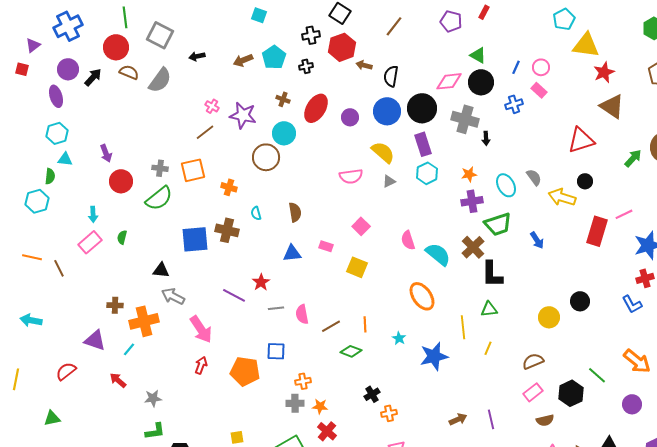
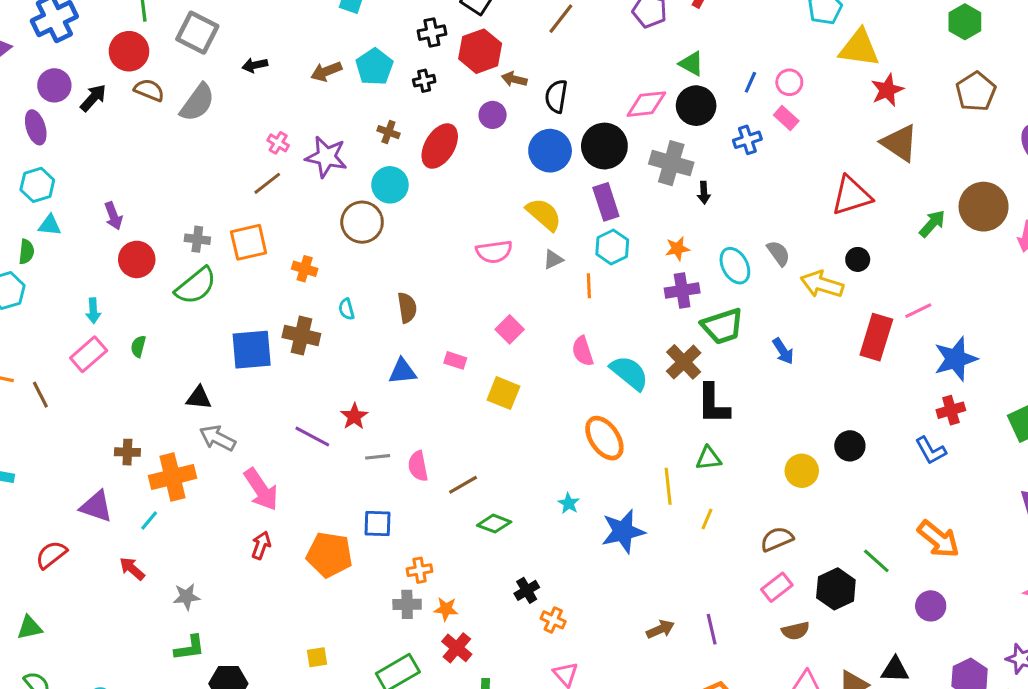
purple circle: (350, 117) -> (493, 115), moved
orange line: (365, 324) -> (589, 286), moved
orange cross: (389, 413) -> (553, 620), turned 35

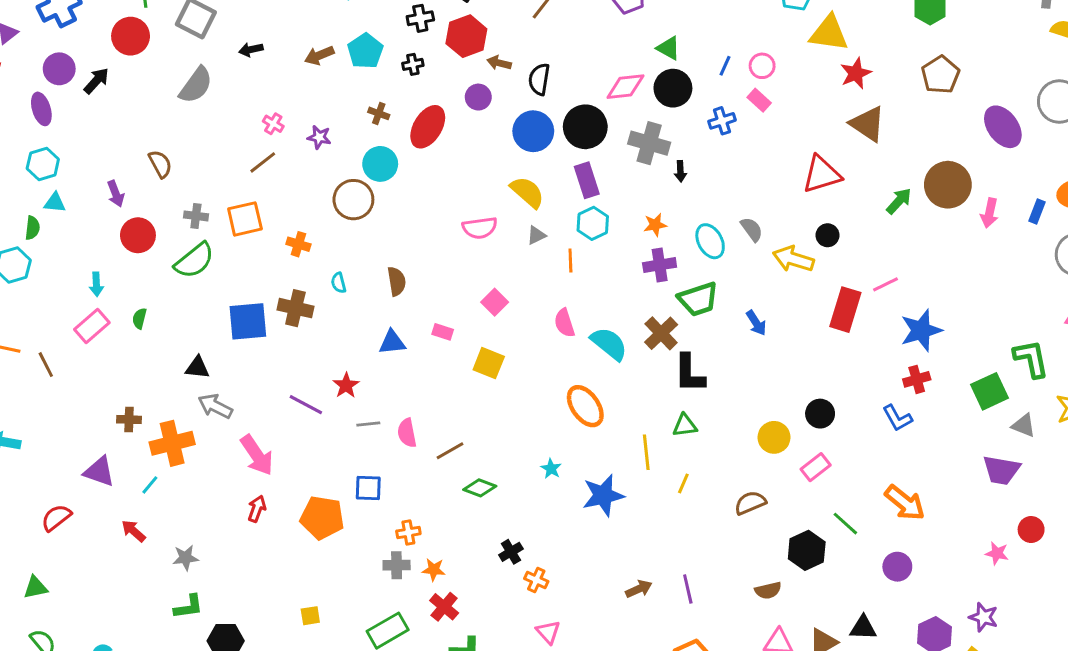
brown semicircle: (149, 90) -> (160, 164), moved, turned 40
purple star: (326, 157) -> (319, 137), size x0.6
pink rectangle: (777, 587) -> (816, 467), moved

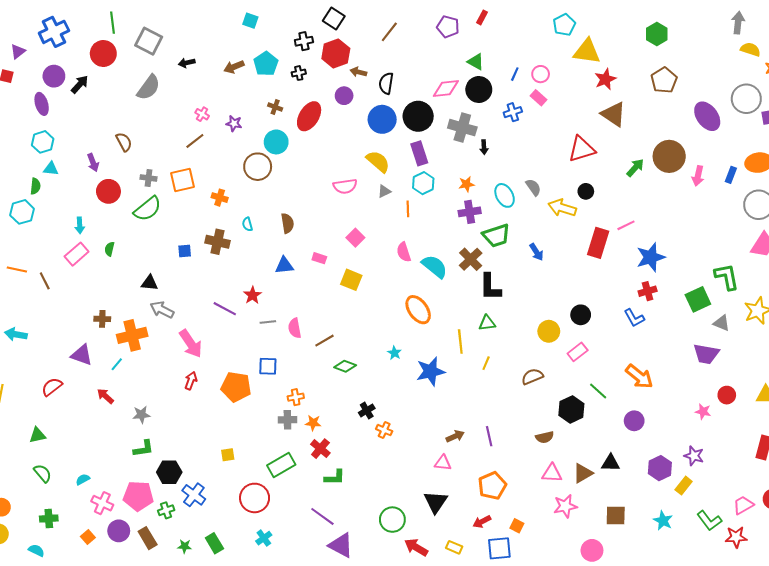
blue square: (248, 321) -> (185, 251), size x0.5
pink triangle: (548, 632) -> (443, 463), moved, turned -42

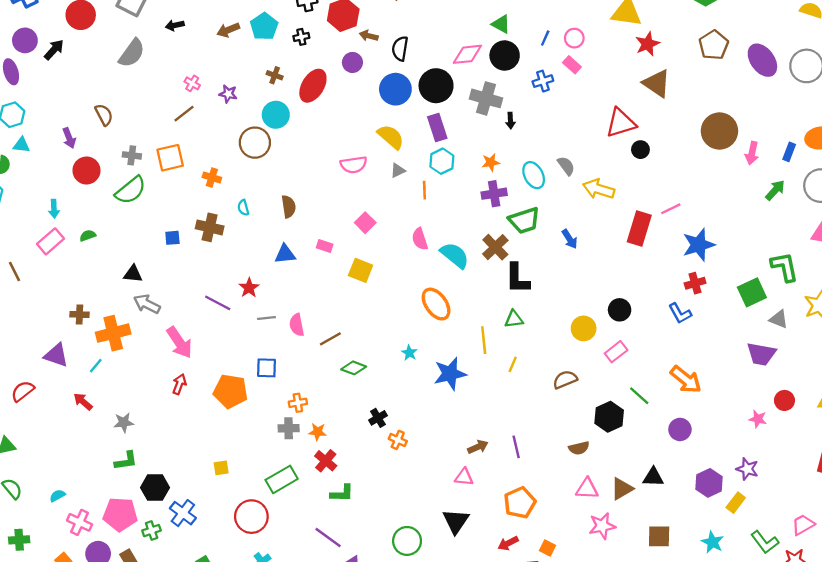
purple ellipse: (707, 116) -> (762, 60), moved
green arrow: (635, 168) -> (775, 190), moved
black circle: (586, 191) -> (640, 150), moved
green semicircle: (109, 249) -> (88, 236), turned 56

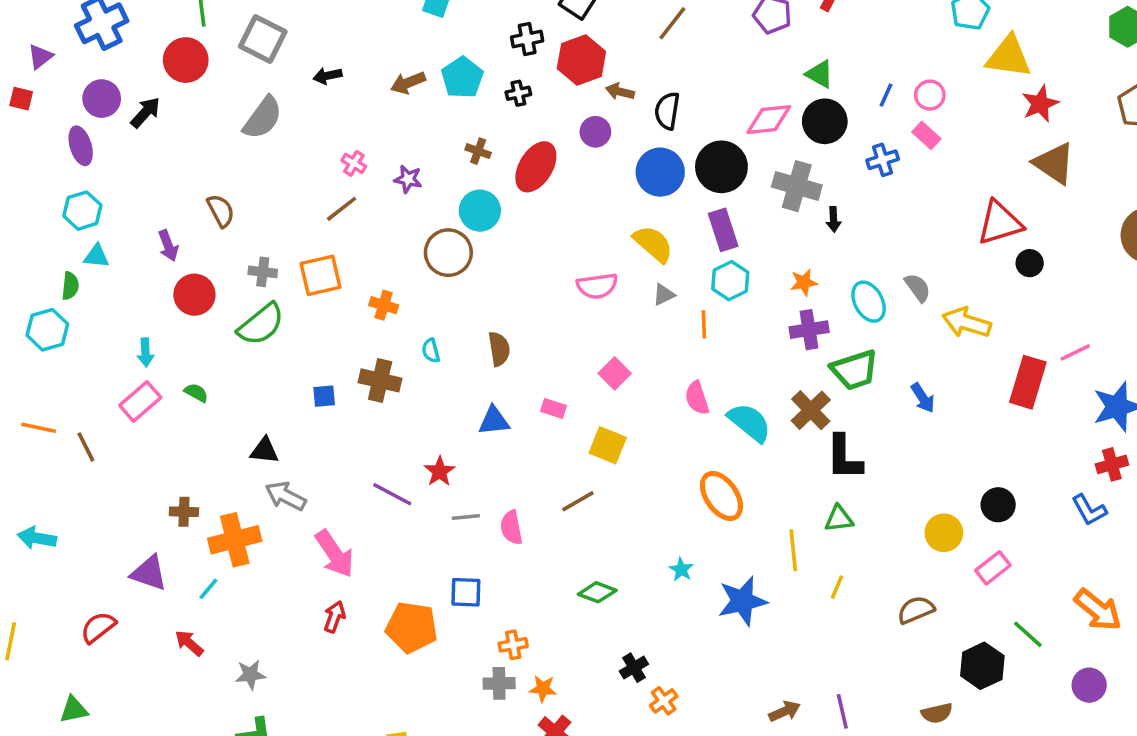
green semicircle: (88, 236) -> (196, 393), turned 49
brown line: (330, 339) -> (578, 501), moved
orange cross: (398, 440) -> (664, 701), turned 30

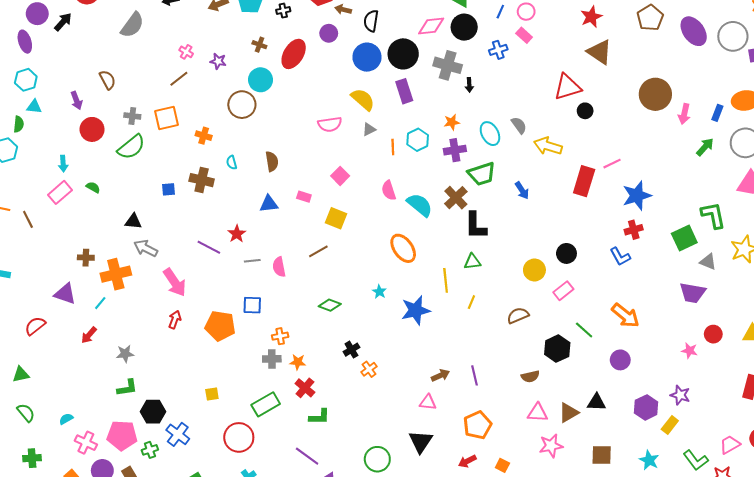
cyan hexagon: (730, 281) -> (418, 140), moved
red arrow: (189, 643) -> (89, 335), turned -90

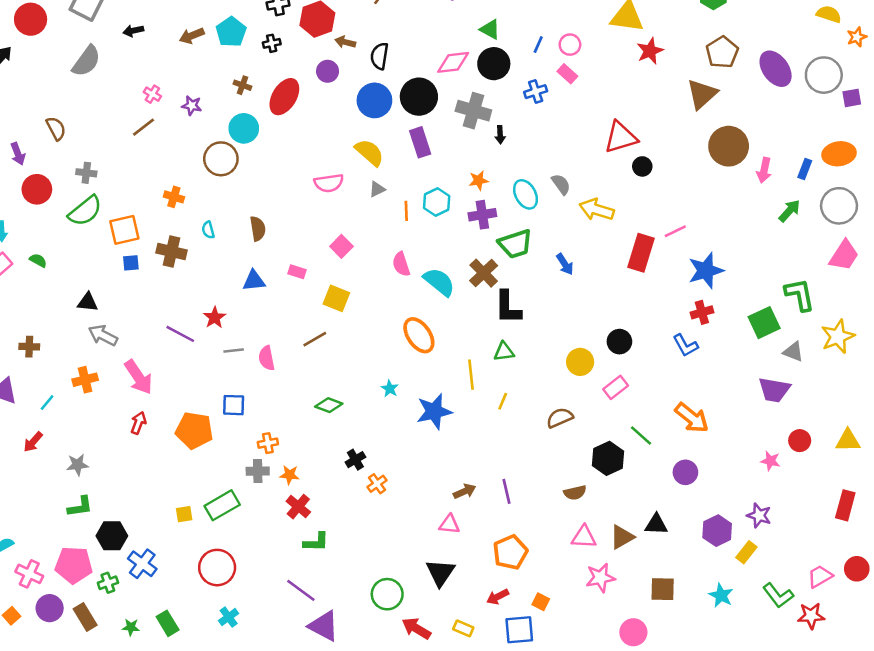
brown triangle: (600, 52) -> (702, 94), moved, turned 44
orange square: (166, 118) -> (124, 230), moved
orange cross: (116, 274) -> (85, 380), moved, size x0.7
green rectangle: (266, 404) -> (222, 505), moved

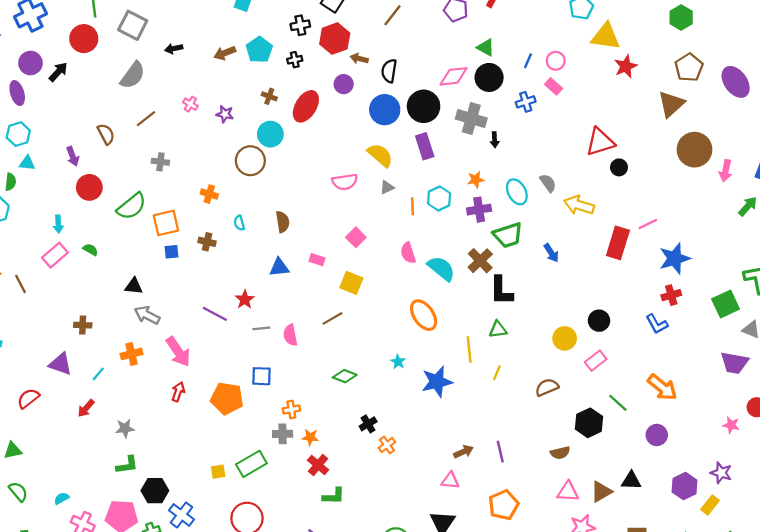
brown line: (143, 127) -> (146, 119), moved
gray cross: (86, 173) -> (160, 162), moved
brown cross: (171, 251) -> (207, 242), size x0.7

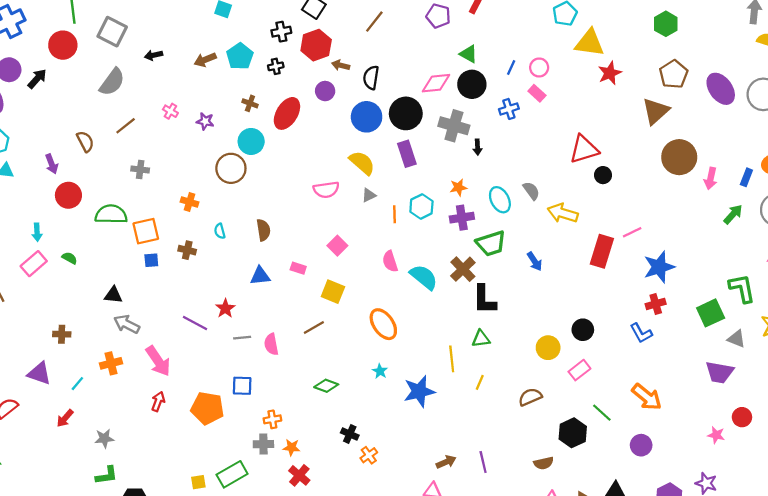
green semicircle: (132, 206) -> (111, 214), turned -140
orange ellipse: (424, 315) -> (383, 324), moved
black cross: (368, 424) -> (350, 434), turned -35

